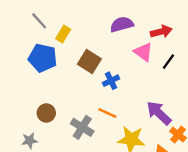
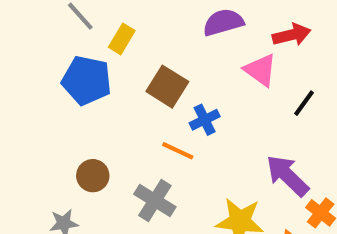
black line: (168, 62) -> (304, 103), moved
orange line: (107, 113) -> (178, 151), moved

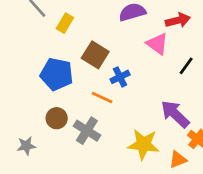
blue pentagon: (87, 80) -> (57, 74), moved
brown circle: (93, 176) -> (57, 118), moved

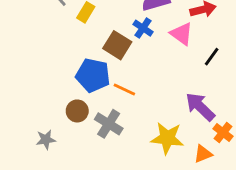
blue pentagon: (57, 74) -> (93, 75), moved
blue cross: (120, 77) -> (143, 28), moved, turned -30

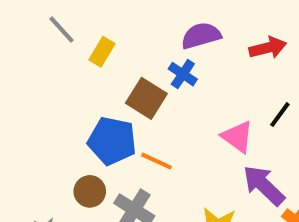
pink triangle: (182, 34) -> (237, 137), moved

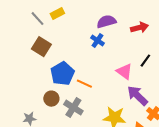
yellow rectangle: (102, 52) -> (57, 14), moved, turned 32
brown square: (146, 98) -> (41, 47), moved
blue pentagon: (112, 141) -> (62, 74), turned 30

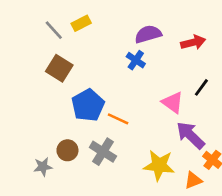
brown circle: (51, 99) -> (67, 150), moved

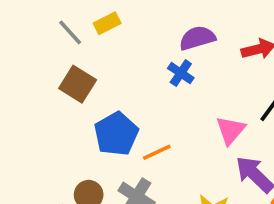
pink triangle: (173, 102) -> (231, 130), turned 35
orange line: (118, 119) -> (157, 152), turned -50

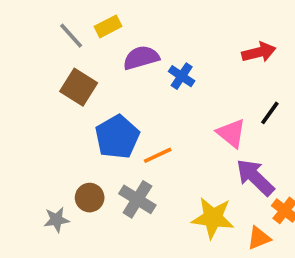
purple semicircle: (197, 38) -> (141, 58), moved
pink triangle: (231, 130) -> (231, 133), turned -32

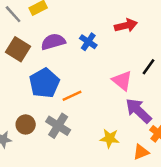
red arrow: (259, 52) -> (126, 25), moved
purple semicircle: (141, 58) -> (53, 42), moved
yellow star: (213, 218) -> (110, 138), size x0.7

